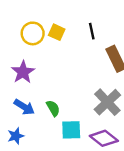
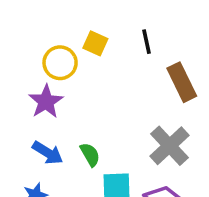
yellow circle: (33, 33) -> (60, 63), moved

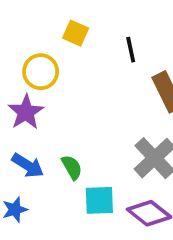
yellow square: (95, 43) -> (76, 33), moved

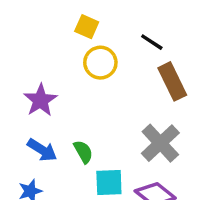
black line: (131, 50) -> (152, 42), moved, turned -45
yellow circle: (41, 72) -> (100, 63), moved

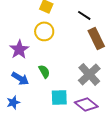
yellow circle: (100, 63) -> (44, 31), moved
green semicircle: (83, 152) -> (44, 71), moved

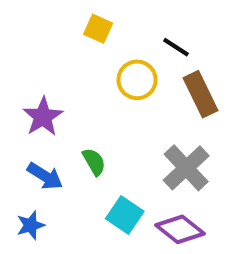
yellow circle: (44, 31) -> (137, 80), moved
cyan square: (59, 97) -> (125, 215), turned 36

